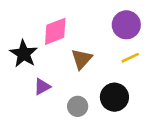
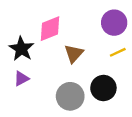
purple triangle: (42, 87) -> (21, 78), moved
gray circle: (78, 106) -> (70, 96), size x1.5

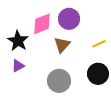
purple circle: (114, 23) -> (69, 19), moved
black circle: (103, 88) -> (98, 74), moved

